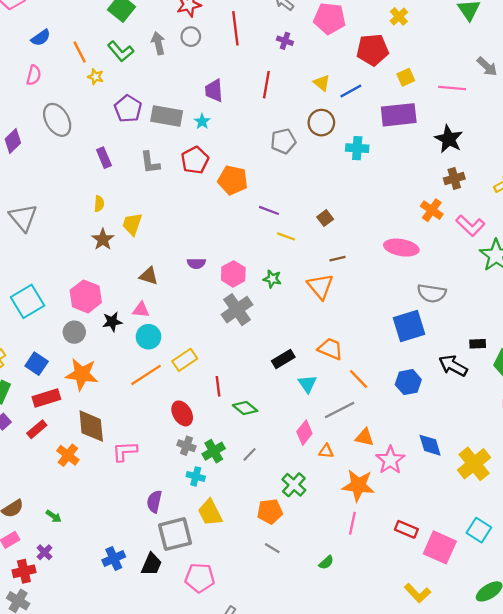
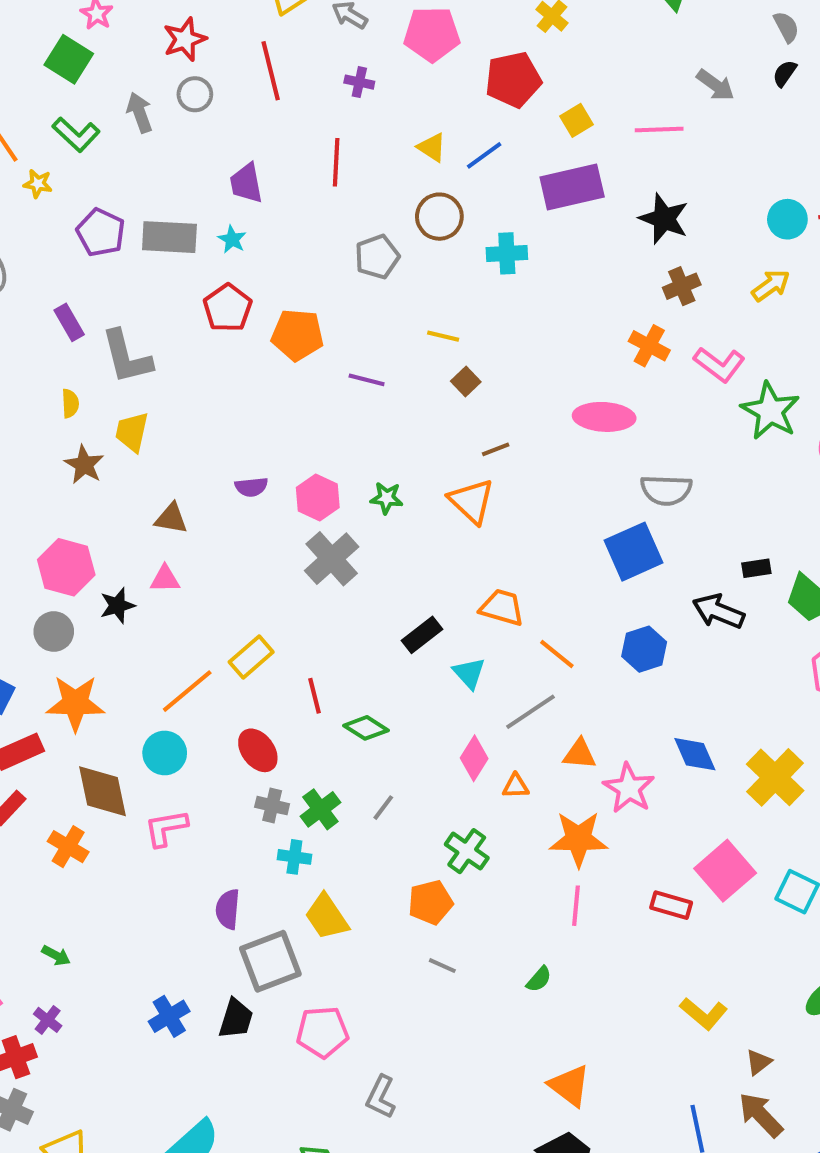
gray L-shape: (150, 162) -> (127, 357), moved, size x1.4
yellow line: (286, 236) -> (443, 336), moved
cyan circle: (148, 337) -> (165, 753), moved
pink square: (440, 547) -> (725, 871), moved, turned 32

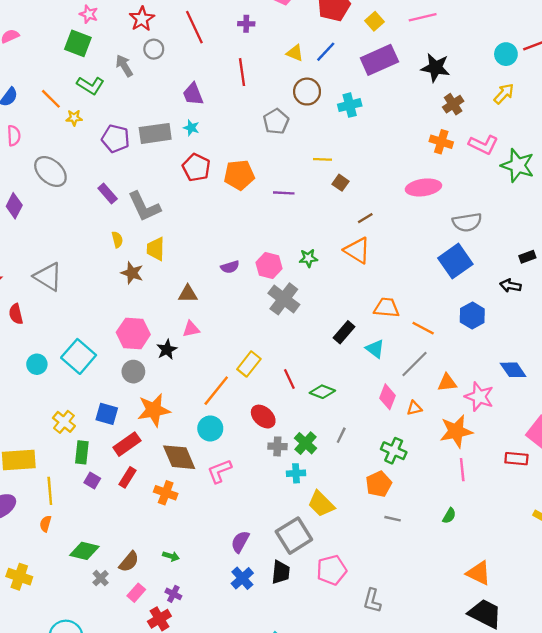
black arrow: (718, 611) -> (510, 286), size x0.7
purple semicircle: (228, 909) -> (240, 542), moved, turned 35

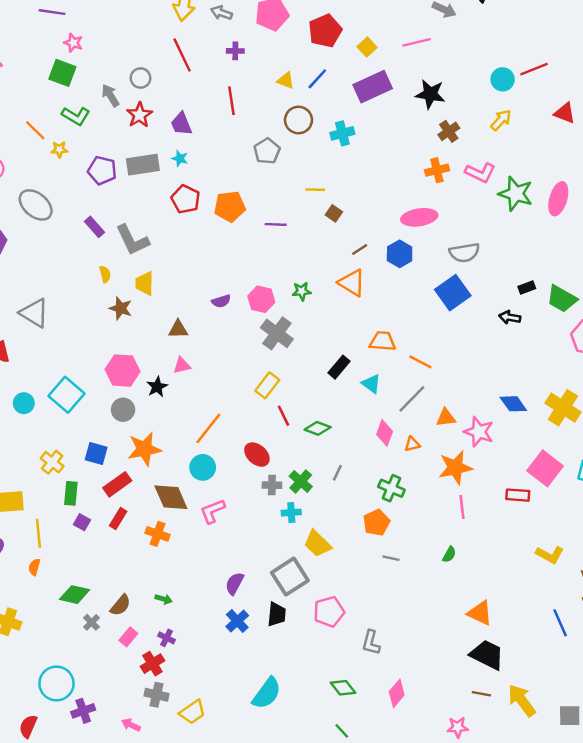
red star: (142, 19) -> (139, 115), moved
orange cross: (441, 142) -> (437, 170), turned -30
blue hexagon: (472, 316) -> (400, 254), moved
yellow rectangle: (249, 364) -> (267, 385), moved

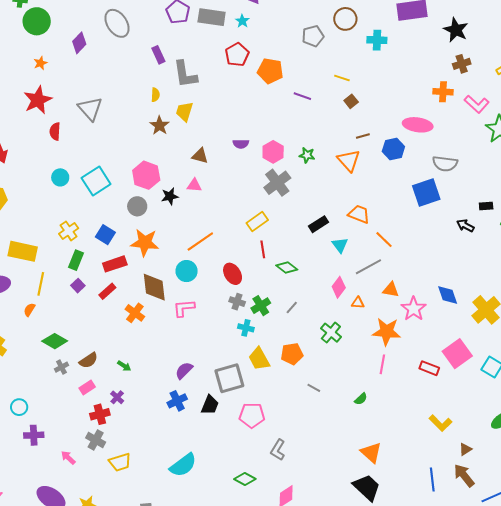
orange pentagon: (376, 523) -> (292, 354), moved
cyan circle: (56, 683) -> (19, 407), size x0.6
green diamond: (343, 688) -> (245, 479), turned -40

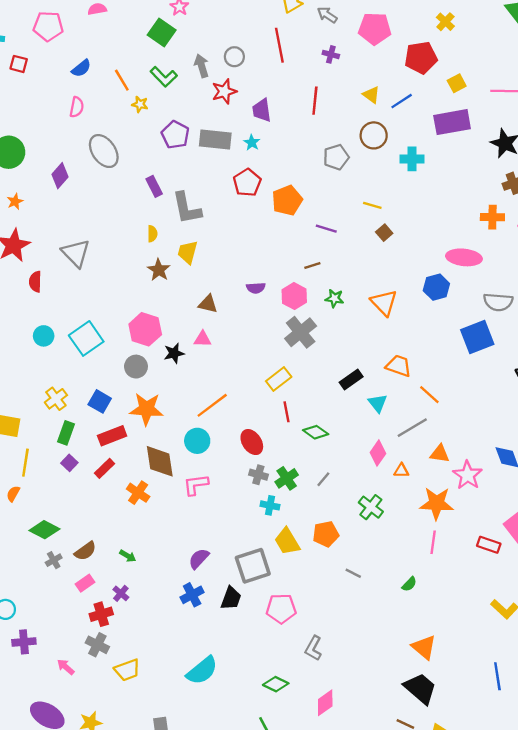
orange pentagon: (270, 71) -> (287, 200), turned -30
brown line: (363, 136) -> (312, 266), moved

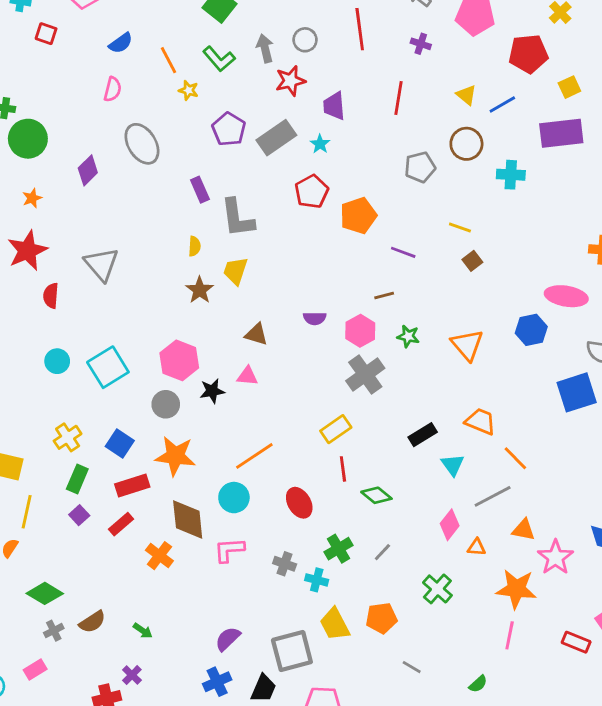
gray rectangle: (215, 139) -> (276, 138), turned -44
gray cross: (258, 475) -> (285, 564), moved
pink rectangle: (85, 583) -> (35, 670), moved

